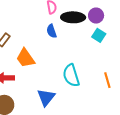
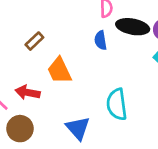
blue triangle: (46, 97) -> (78, 128), turned -30

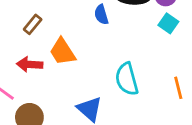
red arrow: (28, 92) -> (30, 64), moved

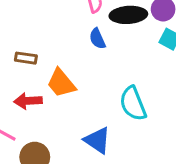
brown rectangle: (33, 24) -> (26, 58), turned 66

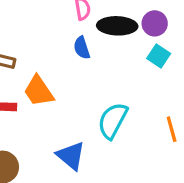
cyan semicircle: (133, 104) -> (113, 121), turned 44

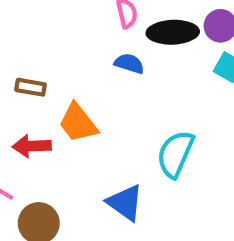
blue semicircle: (82, 48) -> (129, 64), turned 130

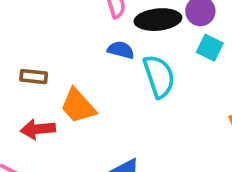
cyan semicircle: (175, 154) -> (159, 76), moved, turned 141

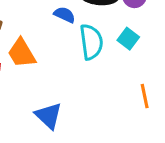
cyan square: (210, 48) -> (128, 39), moved

